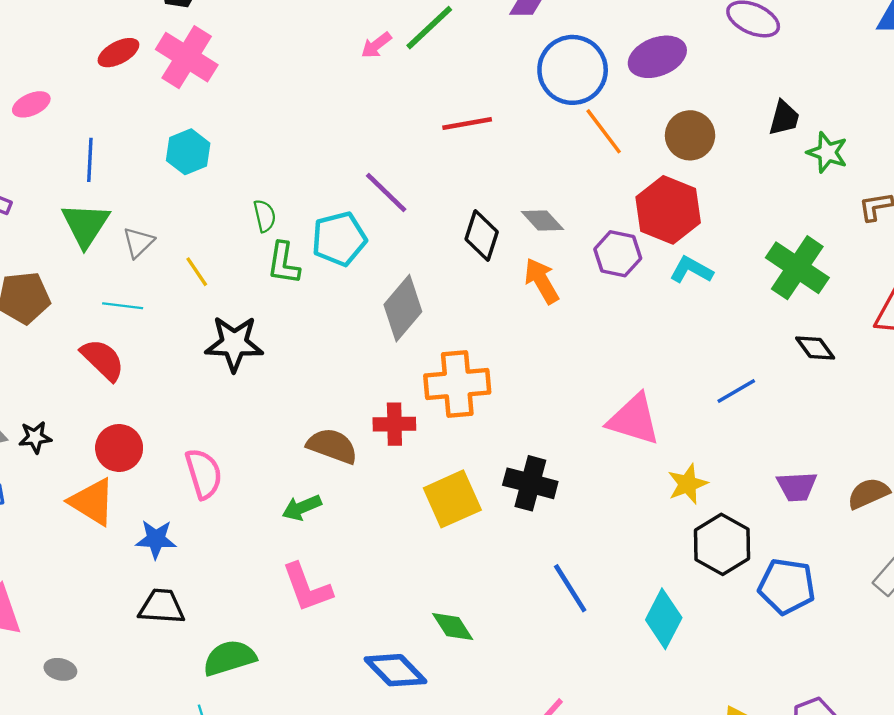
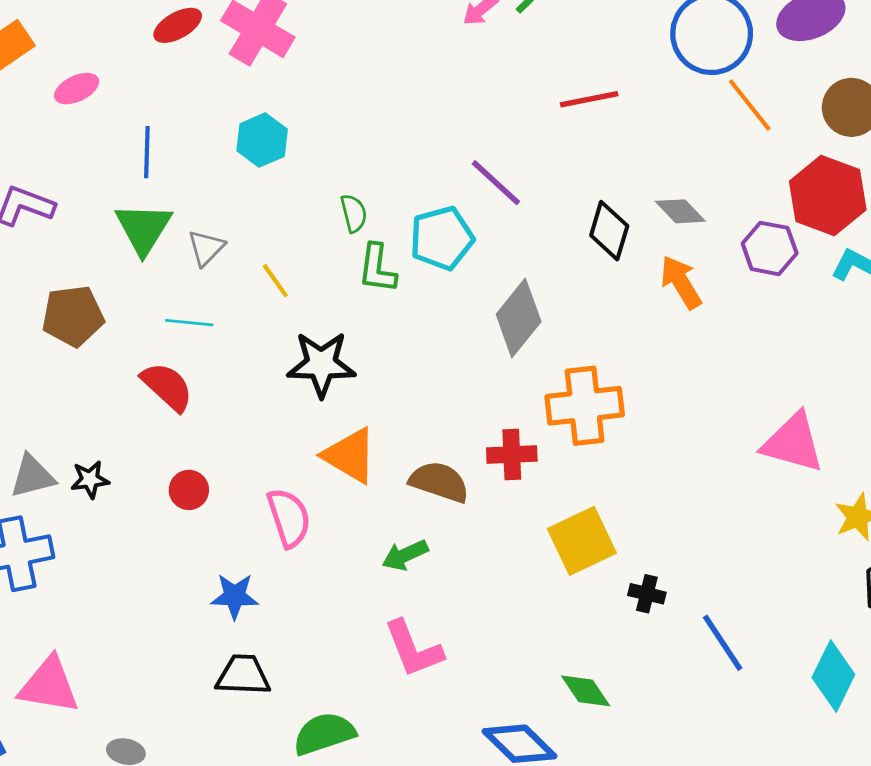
red circle: (119, 448) -> (189, 490), size x0.7
black cross: (530, 483) -> (647, 594), moved, size x0.6
orange triangle: (92, 502) -> (350, 455), moved

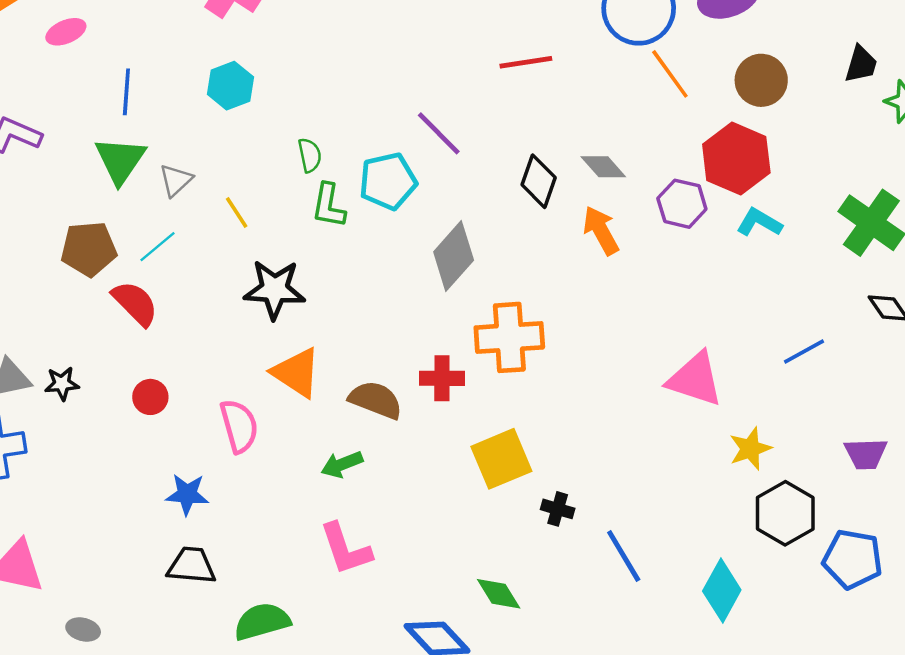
brown pentagon: (73, 316) -> (89, 249), moved
cyan line: (189, 323) -> (158, 247), turned -48

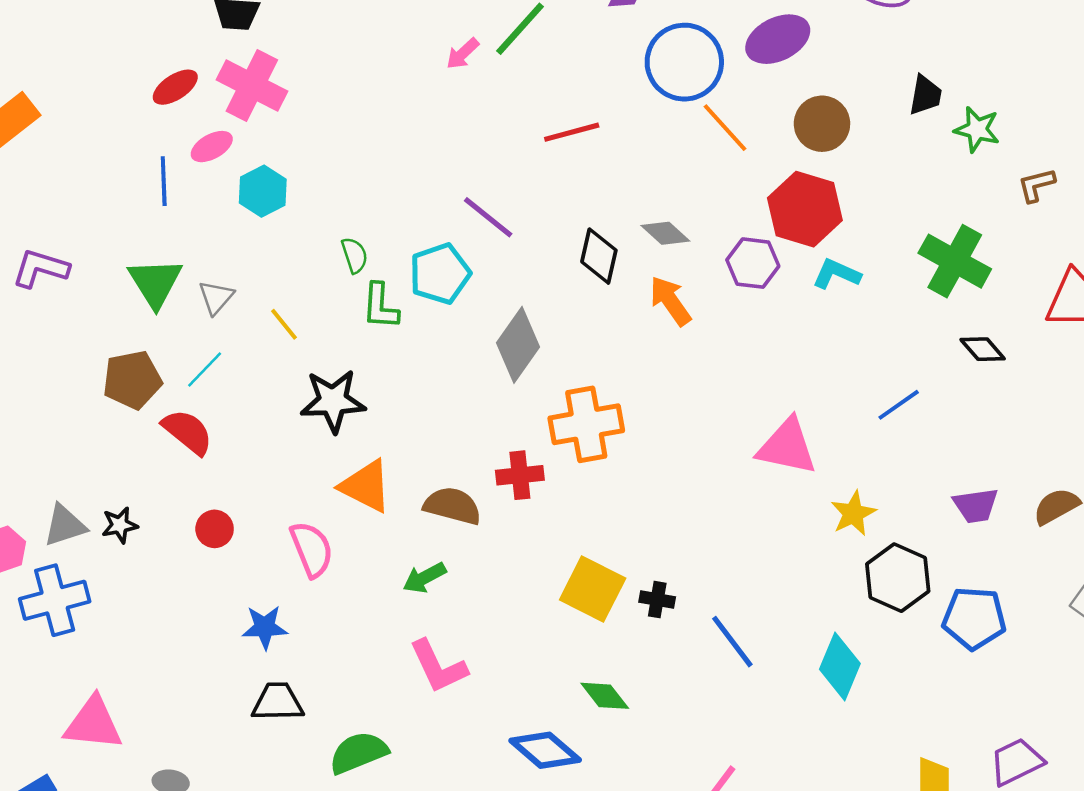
pink ellipse: (66, 32) -> (212, 147), moved
blue line: (126, 92) -> (164, 181), moved
yellow square: (501, 459) -> (593, 589), moved, turned -34

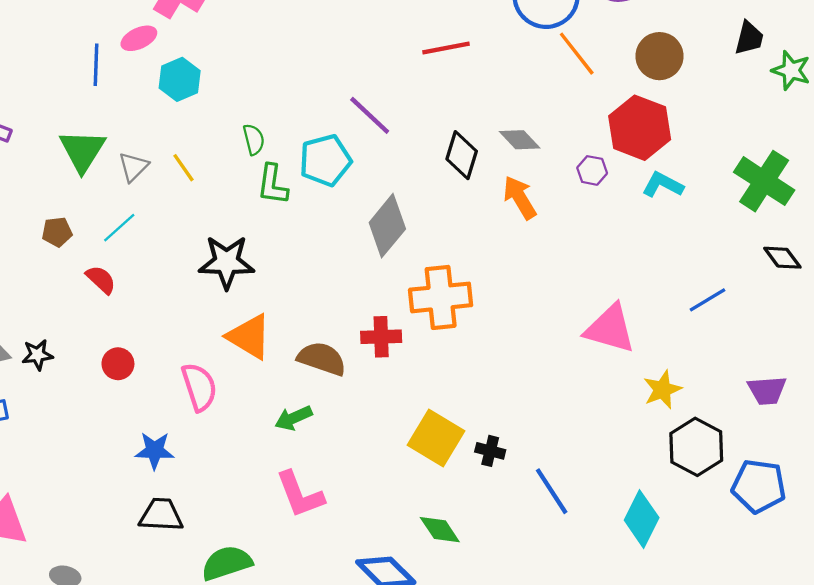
purple hexagon: (753, 263) -> (592, 170), size x0.7
yellow line: (284, 324) -> (183, 168), moved
brown pentagon: (132, 380) -> (57, 232), size x0.6
red semicircle: (188, 432) -> (101, 280), size x0.7

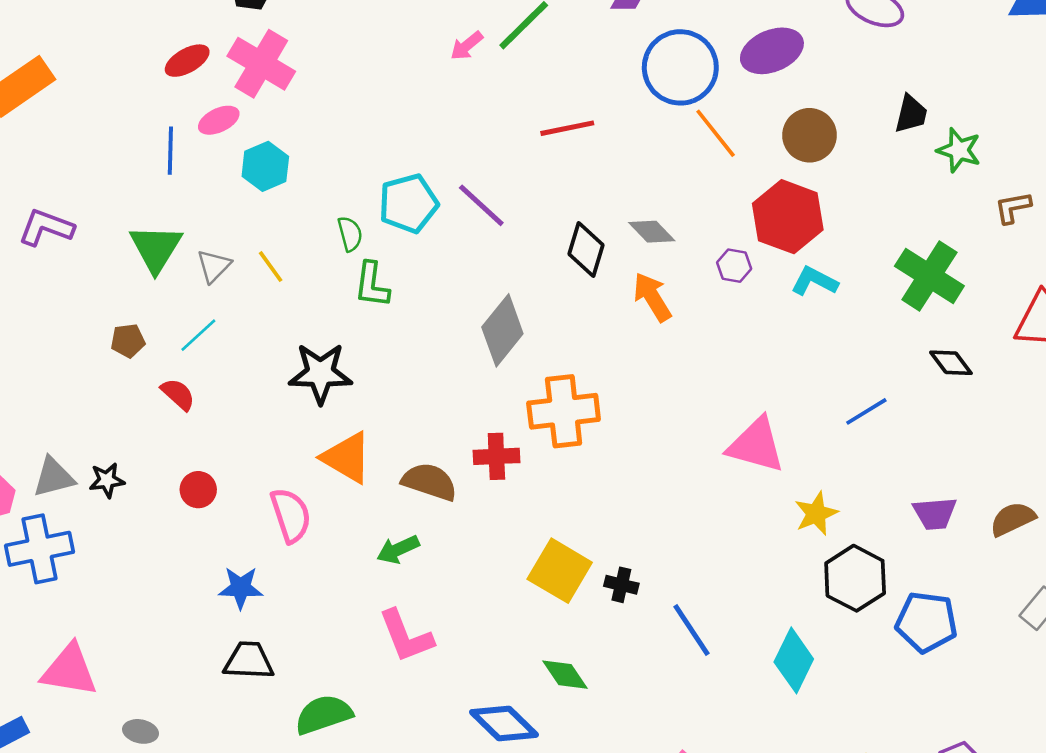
cyan pentagon: (325, 160) -> (408, 203), moved

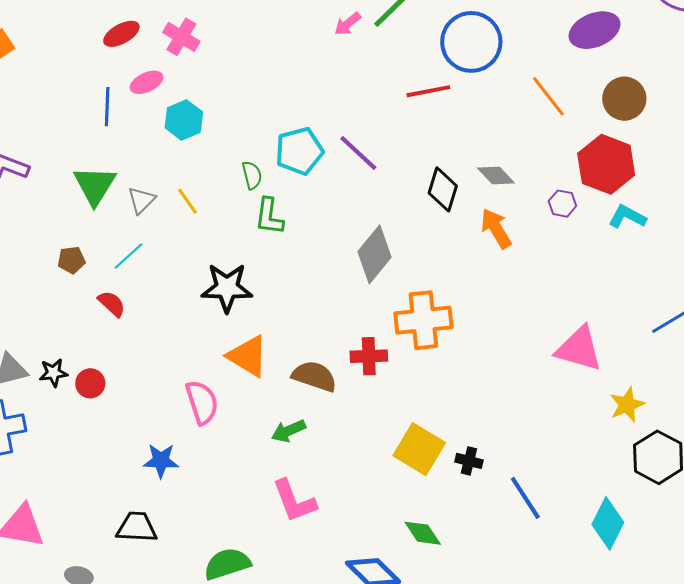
pink cross: (261, 64) -> (181, 37), size x0.7
blue circle: (680, 67) -> (471, 42), moved
red circle: (198, 490) -> (90, 383), moved
black trapezoid: (249, 661) -> (137, 527), moved

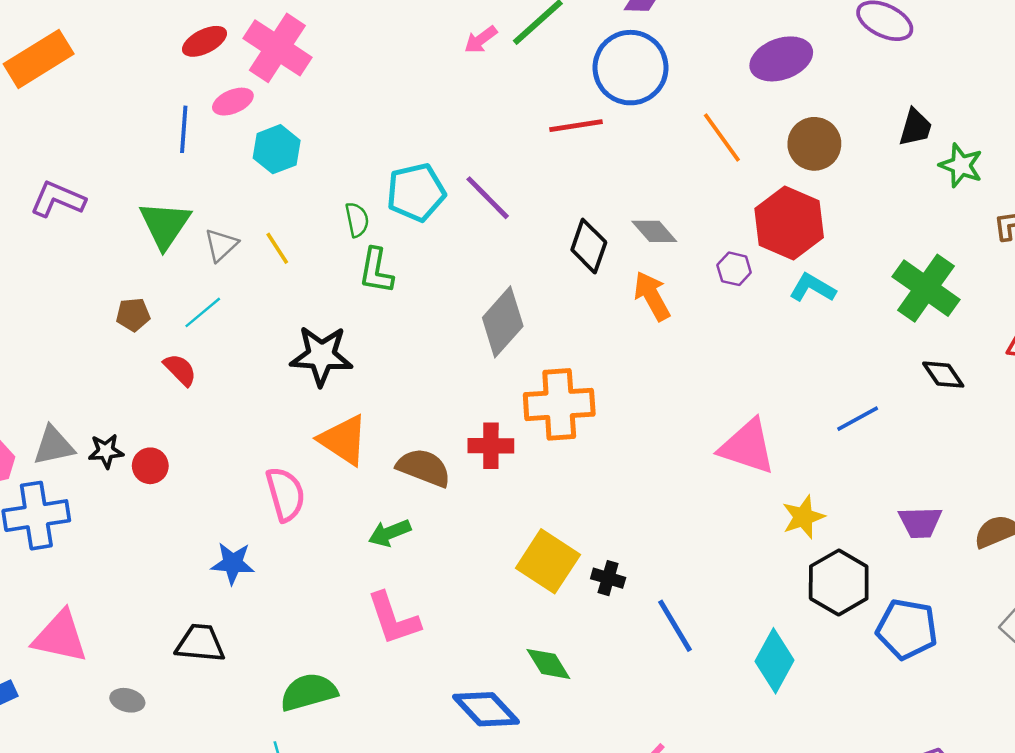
pink cross: (181, 37) -> (277, 48), size x1.5

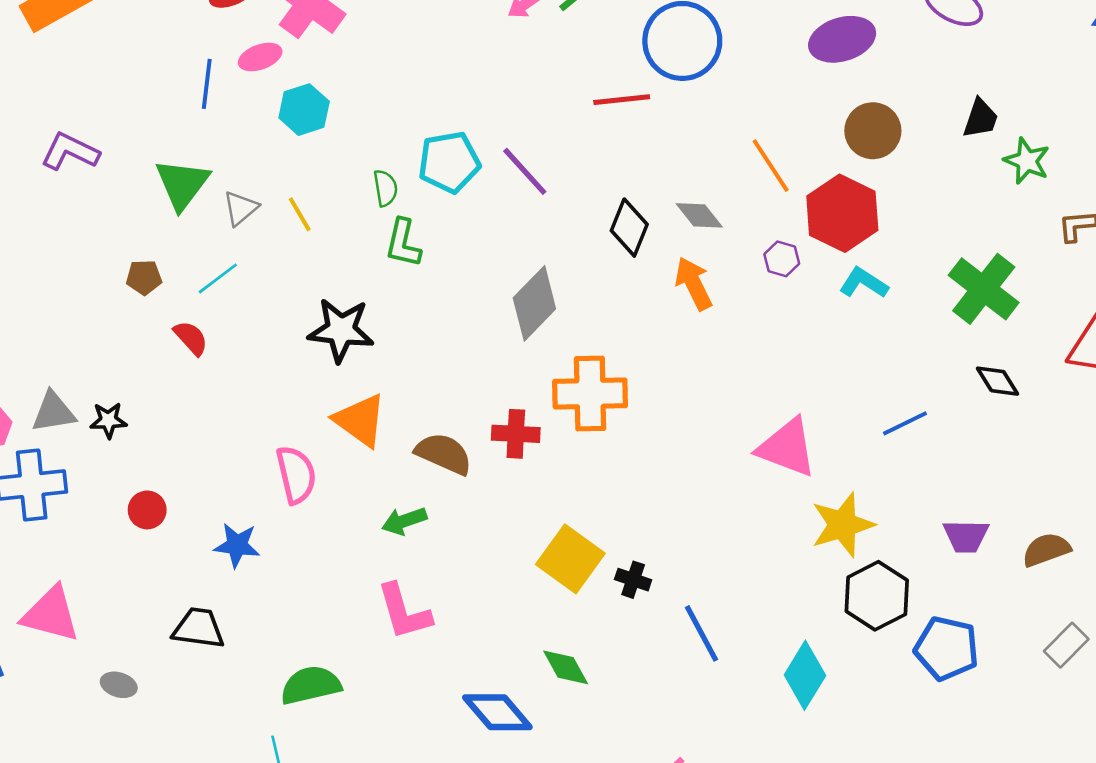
orange line: (722, 137) -> (771, 166), moved
red circle: (150, 466) -> (147, 510), moved
yellow star: (803, 517) -> (843, 525), size x1.4

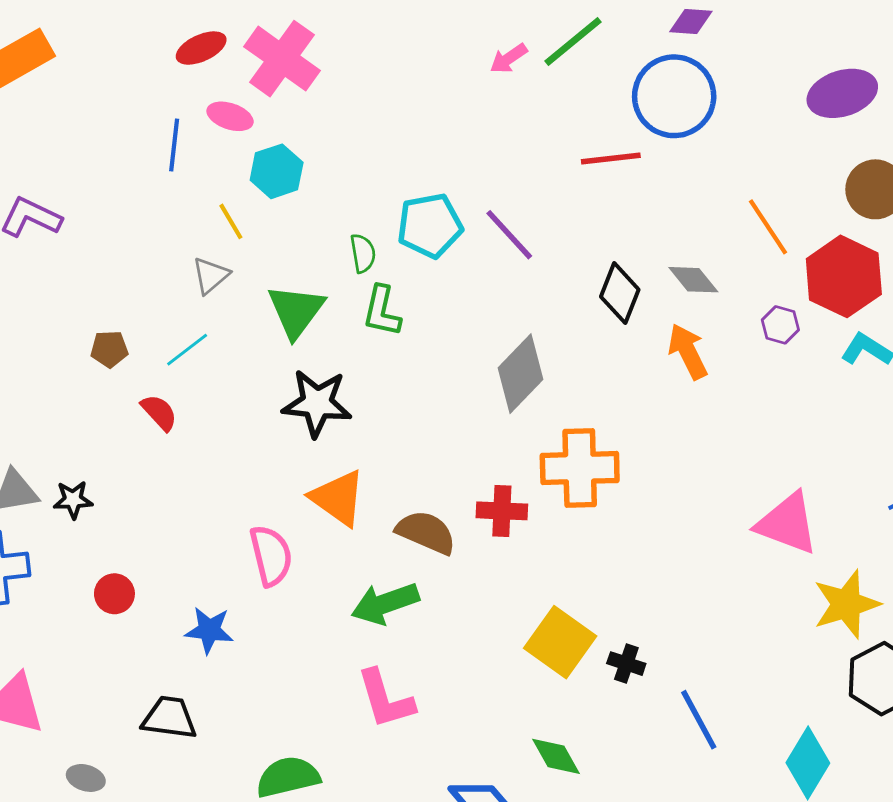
pink ellipse: (260, 57) -> (230, 116), turned 39
green triangle: (182, 184) -> (296, 311), moved
yellow line: (300, 214) -> (231, 221), moved
green arrow: (404, 521) -> (385, 603), size x1.4

